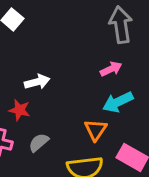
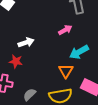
pink arrow: (111, 69) -> (65, 30), moved
gray semicircle: (39, 143) -> (30, 95), moved

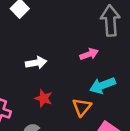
red star: (16, 61) -> (44, 98), moved

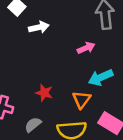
white arrow: (36, 63) -> (39, 27), moved

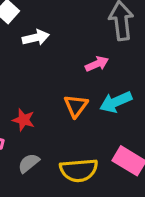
red star: (44, 93) -> (24, 120), moved
orange triangle: (82, 100) -> (76, 106), moved

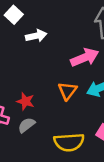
pink arrow: (97, 64) -> (85, 57), size x1.5
gray semicircle: (29, 163) -> (26, 125), moved

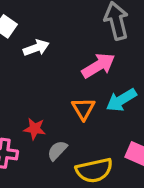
gray semicircle: (26, 125) -> (57, 150), moved

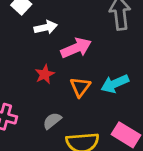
pink arrow: (98, 66) -> (76, 48), moved
red star: (35, 129) -> (45, 74), moved, turned 30

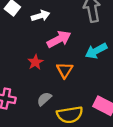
white arrow: (46, 27) -> (41, 16), moved
cyan arrow: (115, 84) -> (96, 51), moved

